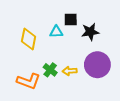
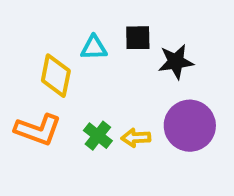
cyan triangle: (56, 32) -> (94, 48), moved
orange L-shape: (29, 81) -> (38, 130), moved

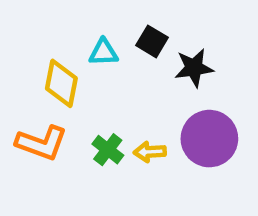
black square: (138, 38) -> (152, 41), turned 32

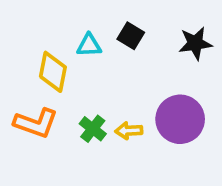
black star: (194, 68) -> (195, 43), moved

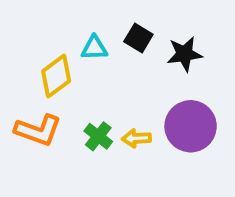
black star: (195, 43) -> (185, 54), moved
yellow diamond: (53, 72) -> (56, 76), turned 42

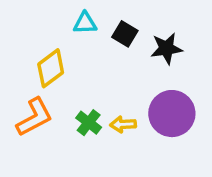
cyan triangle: (94, 48) -> (85, 23), moved
orange L-shape: (38, 130) -> (34, 117), turned -48

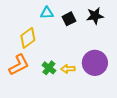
black square: (125, 34) -> (69, 19), turned 32
black star: (166, 48) -> (95, 16), moved

